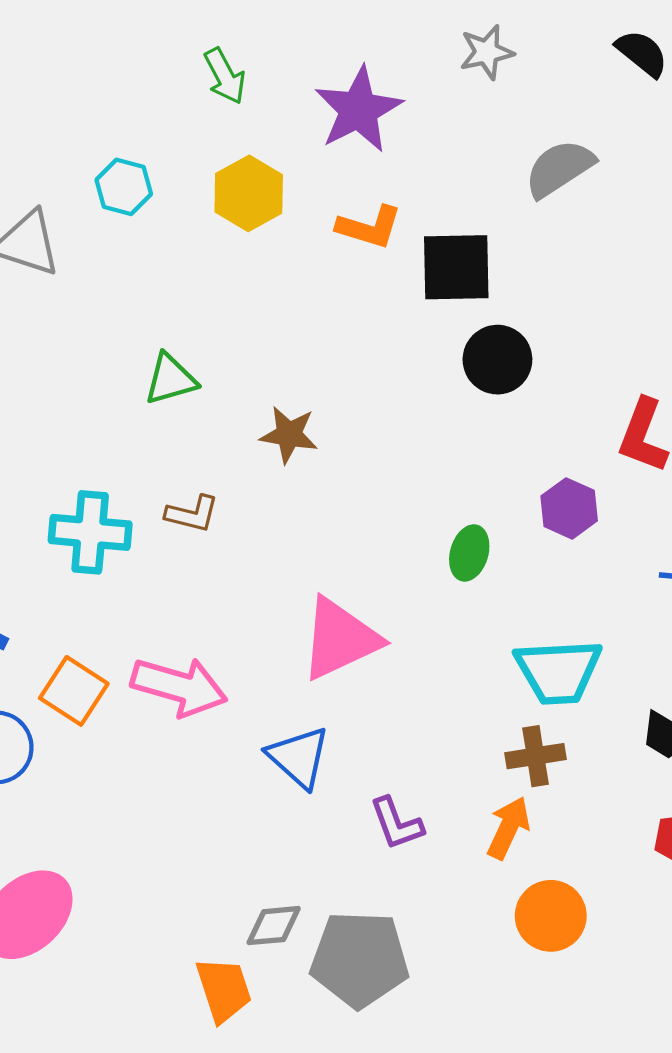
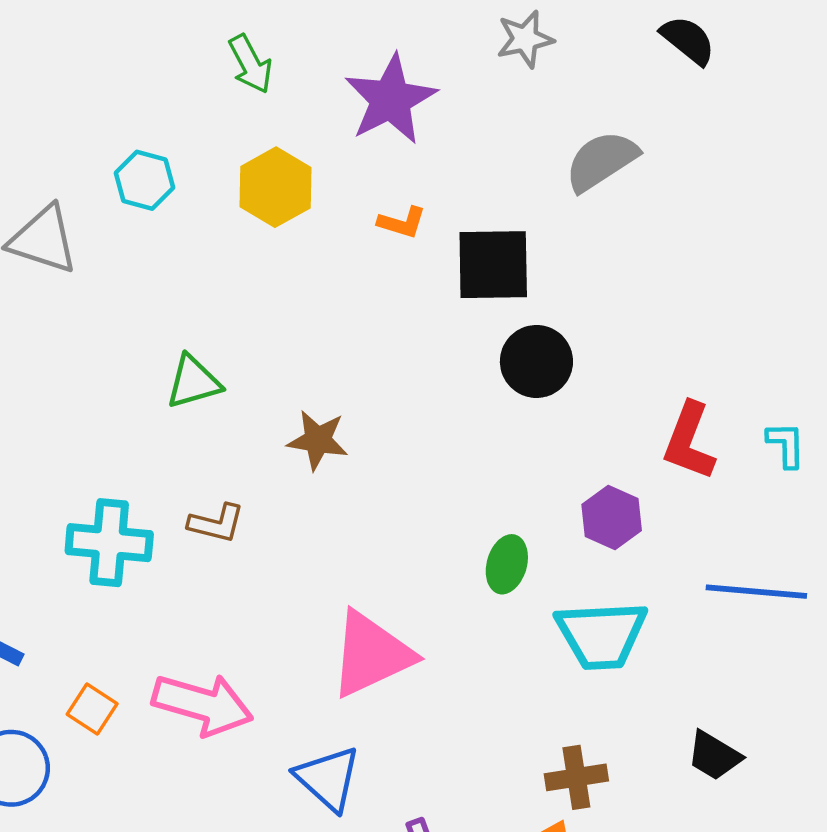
orange L-shape: (369, 227) -> (402, 222), size x0.7
cyan trapezoid: (558, 671) -> (601, 635), moved
orange square: (74, 691) -> (92, 709), size x0.7

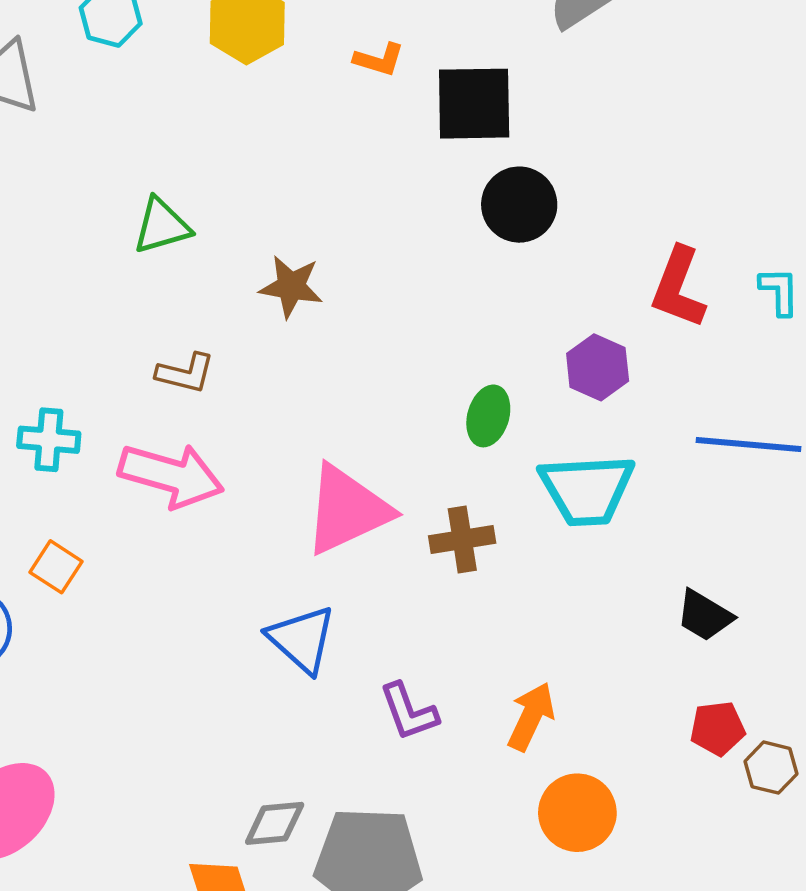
cyan cross: (109, 543) -> (49, 440), moved, size x0.7
pink arrow: (203, 704) -> (171, 475), moved
brown cross: (576, 777) -> (462, 539), moved

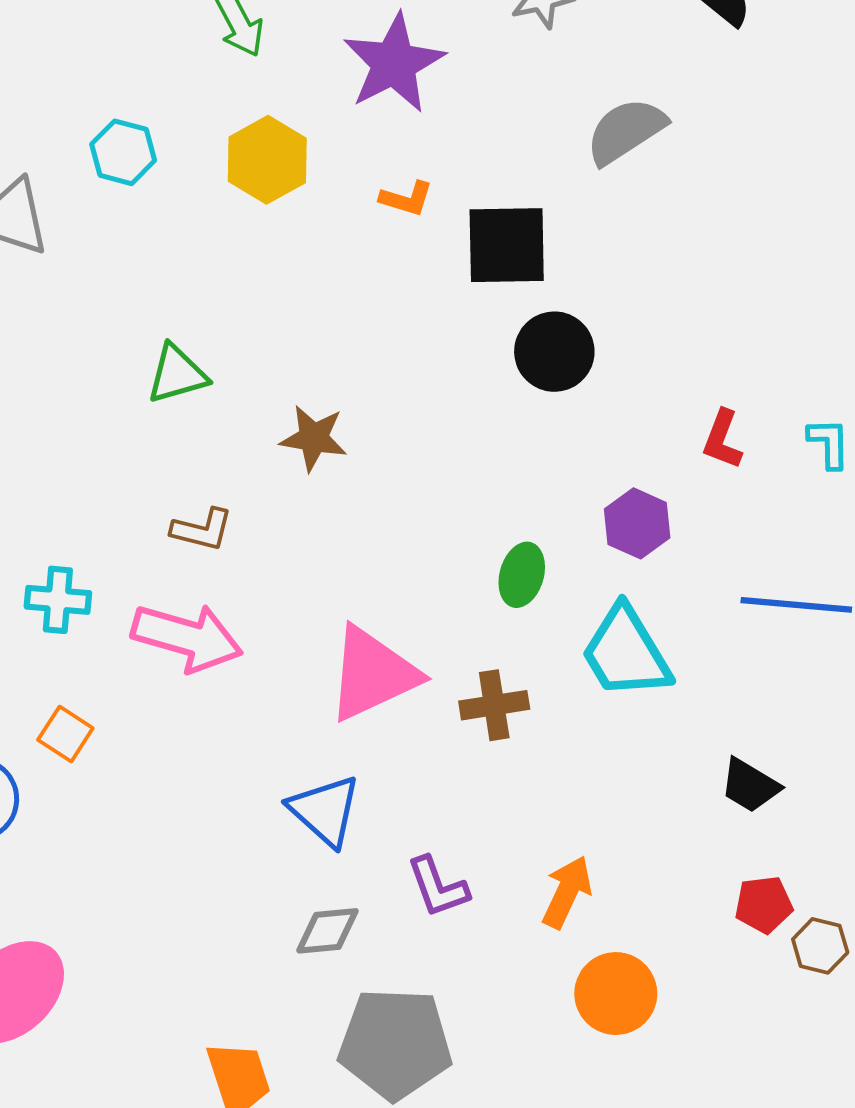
red L-shape: (678, 288) -> (722, 439), size x0.7
cyan trapezoid: (587, 490) -> (626, 653), turned 62
gray diamond: (275, 823) -> (327, 931), moved

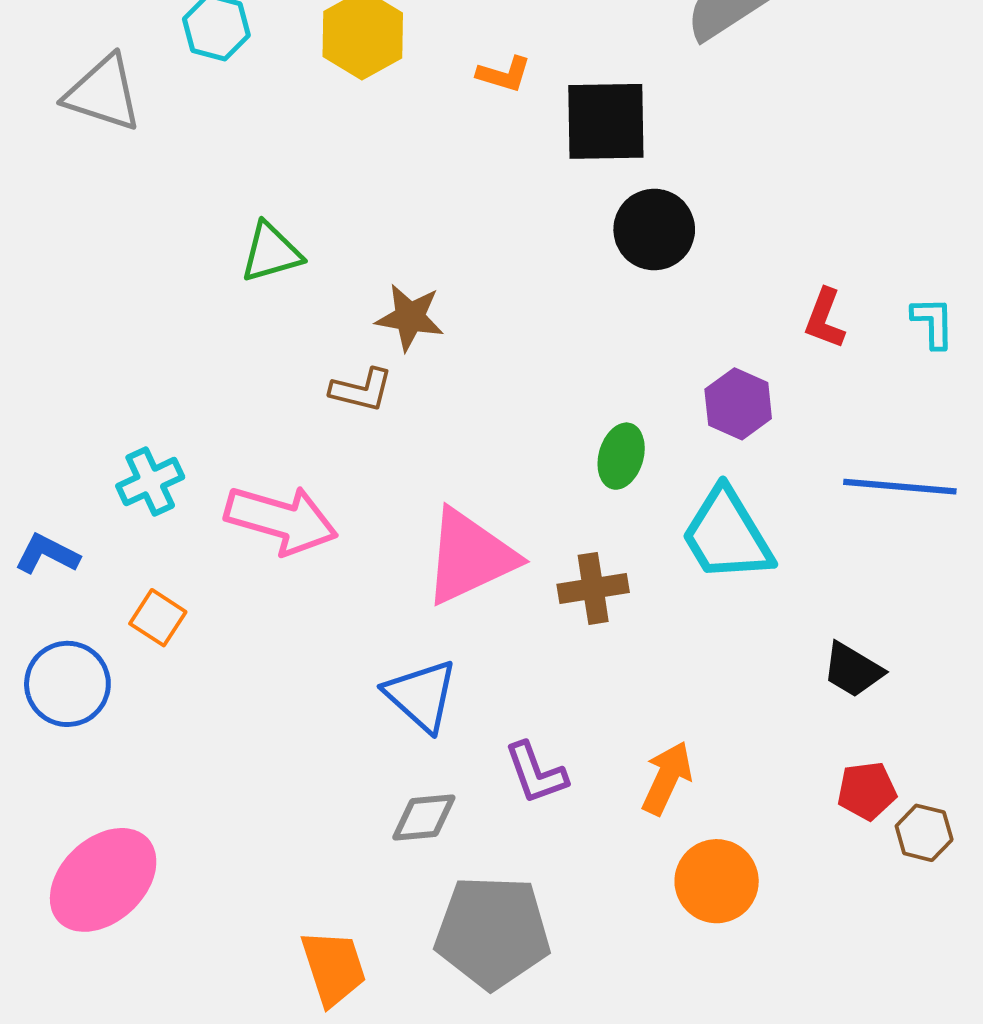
brown L-shape: (202, 530) -> (361, 390), moved
cyan cross: (58, 600) -> (150, 482), turned -30

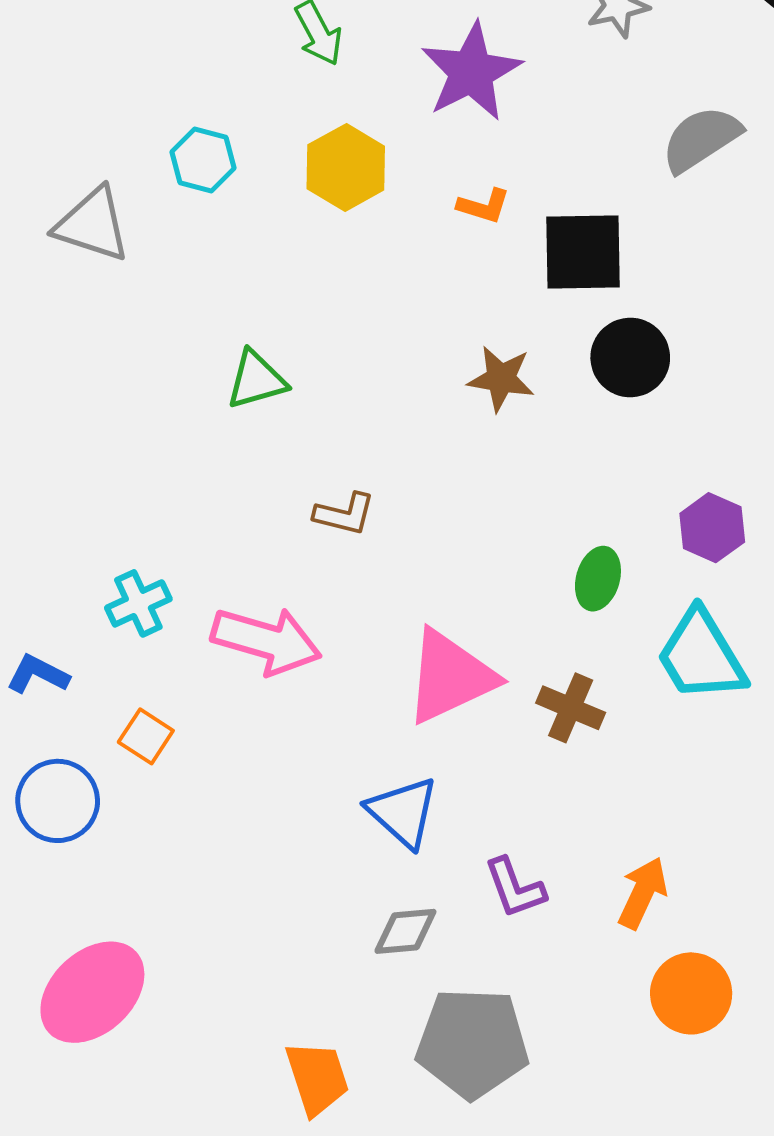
brown star: (410, 317) -> (501, 379), moved
brown cross: (593, 588) -> (571, 708), turned 32

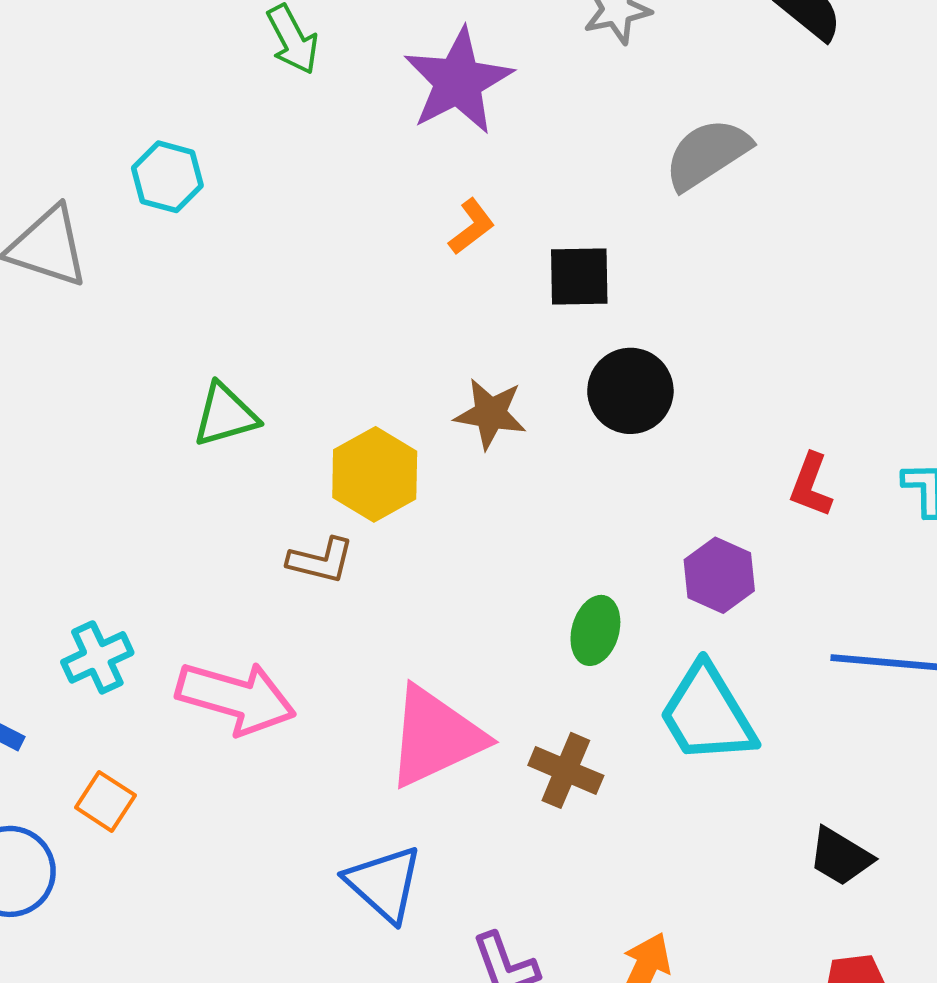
yellow hexagon: (346, 167) -> (375, 474), moved
orange L-shape: (484, 206) -> (472, 227), turned -54
black square: (583, 252) -> (579, 276), size x0.7

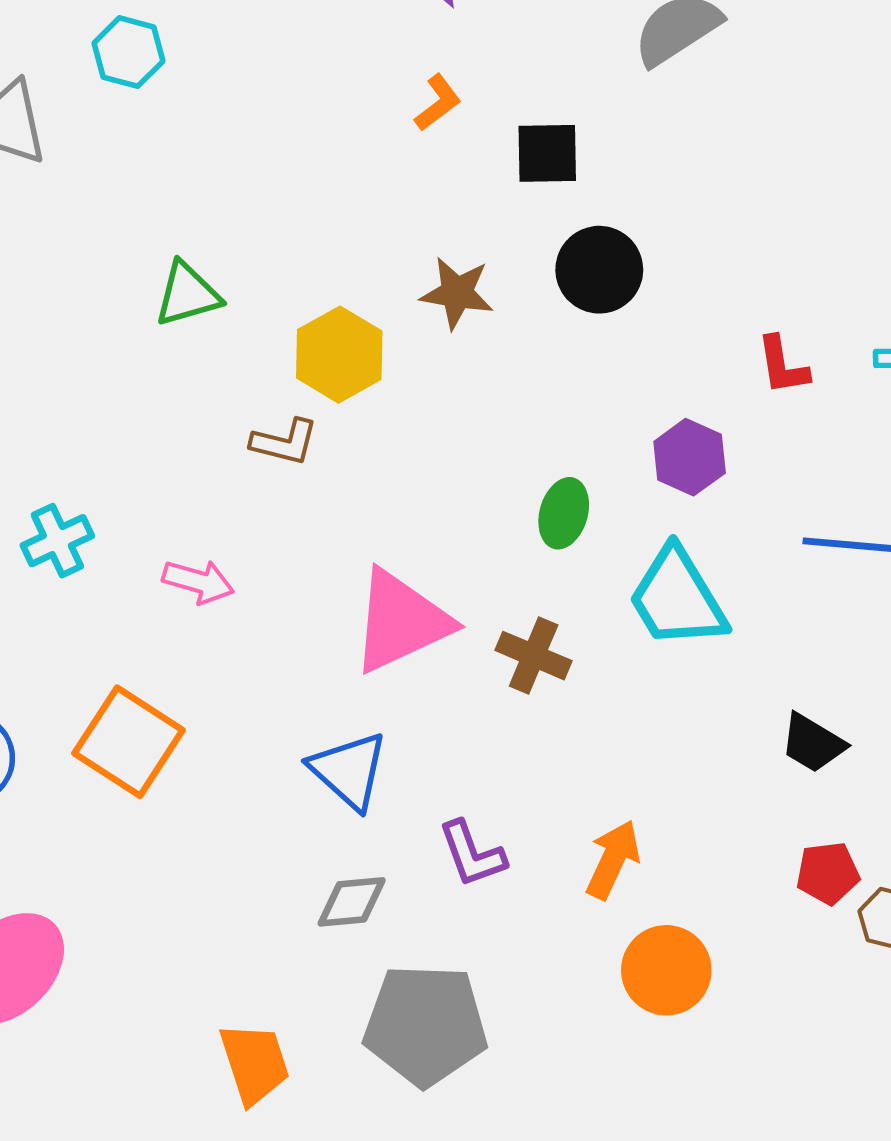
red L-shape: (811, 485) -> (783, 365), turned -30
pink arrow: (236, 698) -> (198, 582), size x0.6
orange square: (105, 801) -> (129, 742), moved, size x1.8

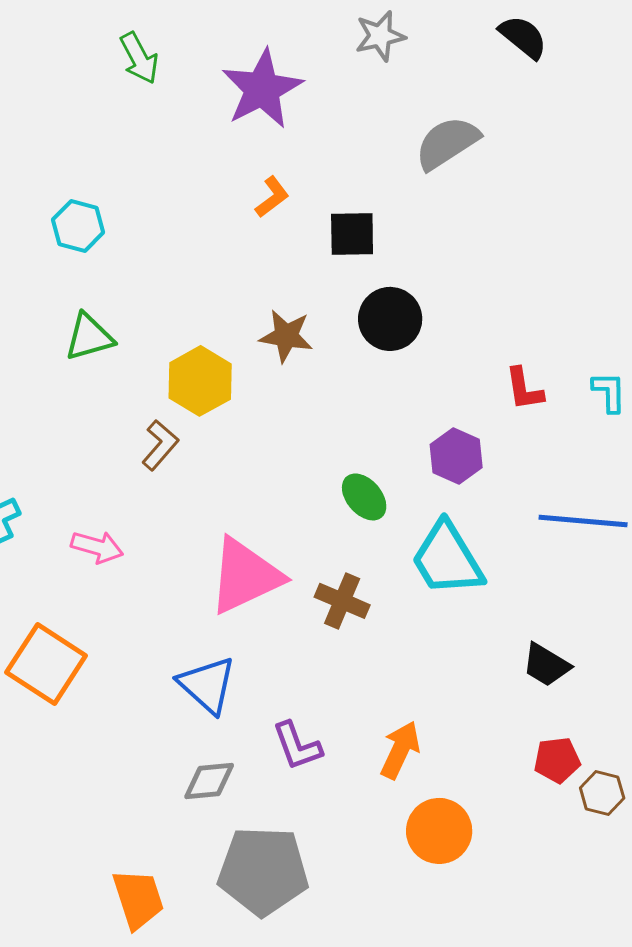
cyan hexagon: (129, 52) -> (78, 226), moved
brown L-shape: (285, 442) -> (160, 445), turned -63
green ellipse: (564, 513) -> (364, 497), turned -57

